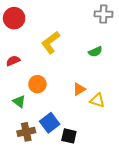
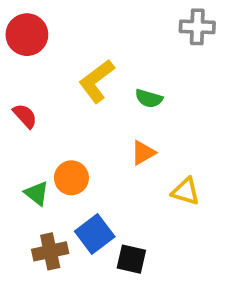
green semicircle: (95, 52) -> (149, 98), moved, turned 40
red semicircle: (13, 61) -> (25, 116), turned 72
orange circle: (37, 84) -> (71, 178), moved
orange triangle: (79, 89) -> (143, 153), moved

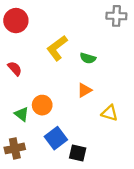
brown cross: (50, 251) -> (15, 148), moved

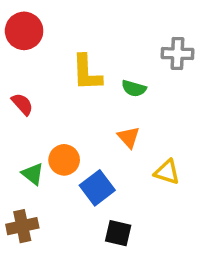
gray cross: (116, 16) -> (177, 54), moved
yellow L-shape: (57, 48) -> (87, 73), turned -55
orange triangle: (84, 90) -> (129, 137), turned -42
blue square: (56, 138) -> (97, 188), moved

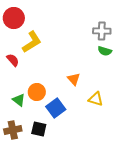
yellow L-shape: (87, 73) -> (32, 42), moved, turned -120
green semicircle: (134, 88) -> (105, 51), moved
black square: (118, 233) -> (39, 129), moved

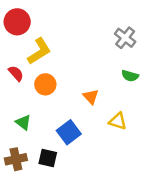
gray cross: (102, 31) -> (125, 38), turned 36
green semicircle: (105, 51) -> (130, 76), moved
orange circle: (37, 92) -> (45, 84), moved

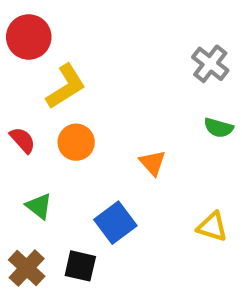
red semicircle: (16, 73) -> (23, 140), moved
yellow triangle: (118, 121) -> (212, 227), moved
brown cross: (16, 159) -> (27, 268), turned -35

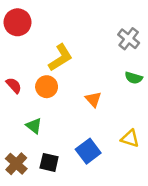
yellow L-shape: (66, 86) -> (60, 58), moved
green triangle: (39, 206) -> (34, 126), moved
blue square: (115, 223) -> (88, 151), moved

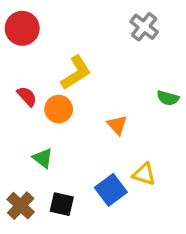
gray cross: (129, 39) -> (144, 27), moved
red semicircle: (14, 85) -> (27, 96), moved
yellow triangle: (130, 138) -> (144, 174), moved

